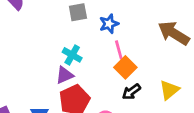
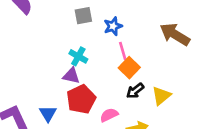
purple triangle: (65, 75) -> (71, 76), turned 36
yellow triangle: (169, 90) -> (161, 96), moved

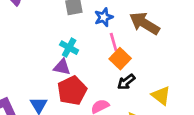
brown arrow: (175, 34) -> (145, 23), moved
yellow triangle: (161, 96) -> (161, 96), moved, turned -42

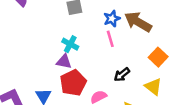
blue star: (104, 17) -> (112, 19), moved
orange square: (120, 59) -> (158, 57), moved

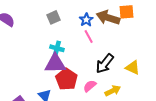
orange square: (158, 57) -> (126, 12), moved, turned -35
purple triangle: (64, 62) -> (55, 64), size x1.6
black arrow: (122, 75) -> (105, 64), size x1.5

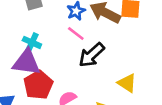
pink line: (89, 37) -> (76, 34), turned -32
black arrow: (105, 64) -> (92, 55), moved

